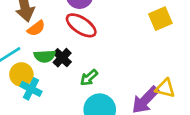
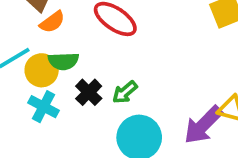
black cross: (62, 58) -> (89, 92), moved
yellow circle: (21, 74) -> (42, 70), moved

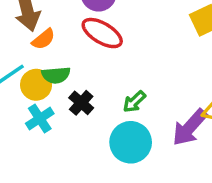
green arrow: (125, 92) -> (134, 102), moved
cyan cross: (43, 107) -> (40, 119), turned 32

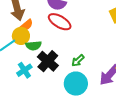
yellow circle: (36, 85) -> (21, 36), moved
black cross: (81, 103) -> (48, 61), size x1.5

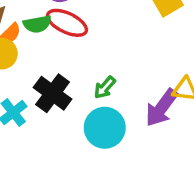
green semicircle: (34, 46) -> (37, 24), moved

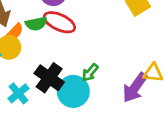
cyan circle: (105, 128) -> (73, 91), moved

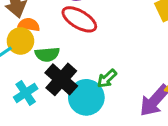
green semicircle: (36, 24) -> (47, 54), moved
orange semicircle: (15, 32) -> (29, 25), turned -132

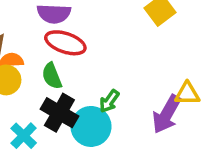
green semicircle: (47, 54) -> (52, 76), moved, turned 85

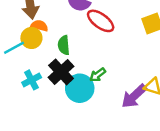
red ellipse: (65, 43) -> (101, 21), moved

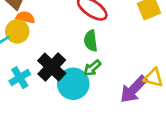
green semicircle: (64, 45) -> (91, 41), moved

